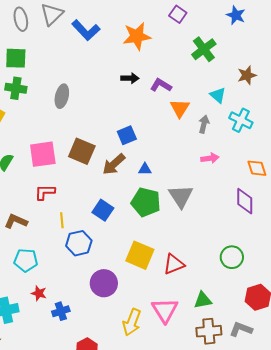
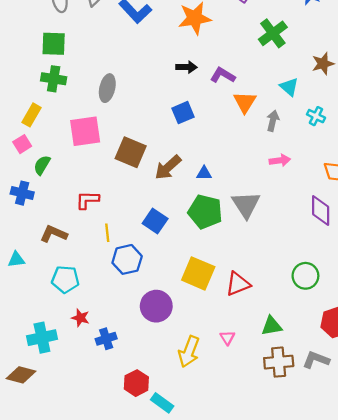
cyan cross: (241, 120) -> (316, 116), size x0.7
blue square: (127, 135) -> (183, 113), moved
pink square: (43, 154) -> (85, 131), moved
pink triangle: (165, 310) -> (227, 338), size x0.5

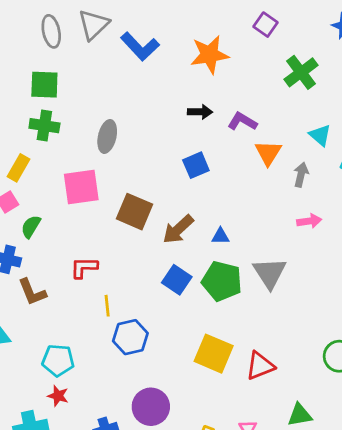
blue square: (155, 221) -> (177, 280), moved
brown L-shape: (54, 234) -> (32, 292), moved, turned -136
purple circle: (156, 306) -> (151, 407), moved
red star: (80, 318) -> (58, 396), moved

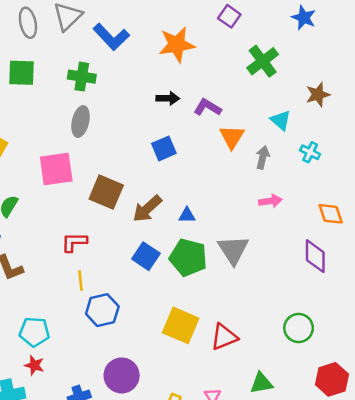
green cross: (44, 126) -> (82, 77), moved
red L-shape: (84, 268) -> (74, 242), moved

